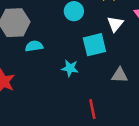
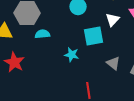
gray triangle: (120, 75) -> (113, 63), turned 32

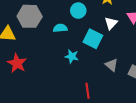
cyan semicircle: (42, 34) -> (60, 28), moved
cyan square: (94, 36) -> (93, 39), turned 36

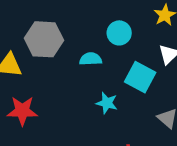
red star: (17, 63) -> (22, 111), turned -30

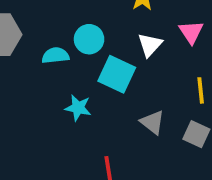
cyan circle: (119, 33) -> (89, 39), moved

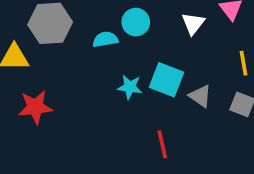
cyan square: (117, 74) -> (167, 80), moved

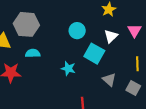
cyan semicircle: (105, 39) -> (33, 53), moved
cyan square: (167, 80) -> (94, 54), moved

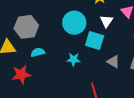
cyan circle: (77, 31) -> (74, 23), size x1.5

